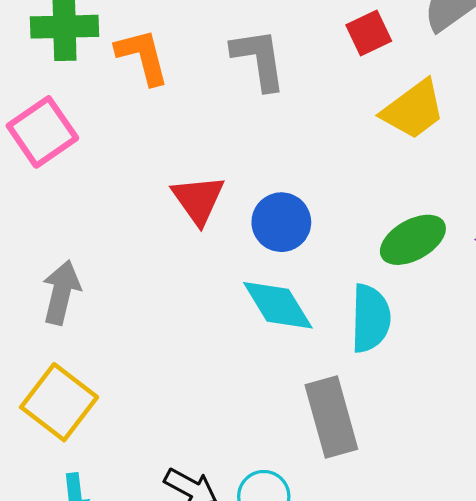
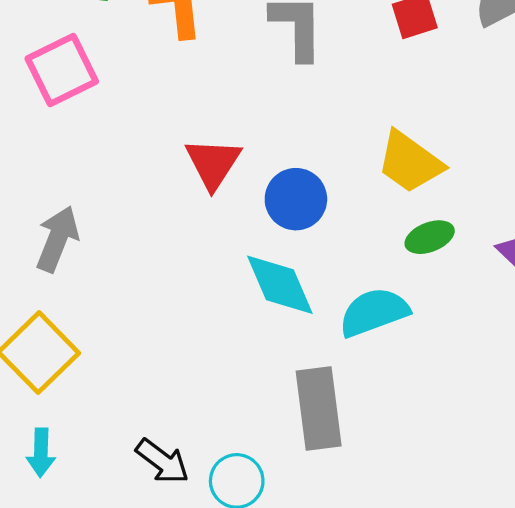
yellow trapezoid: (413, 110) -> (410, 162), moved, turned 64
green ellipse: (413, 240) -> (430, 237), size x0.7
cyan semicircle: (370, 318) -> (374, 312), turned -120

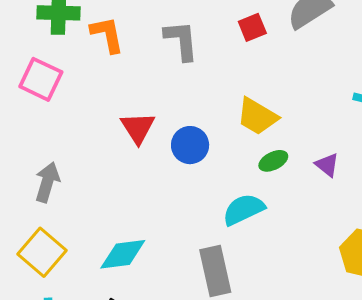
pink square: (62, 70) -> (41, 79), turned -33
cyan diamond: (280, 285) -> (123, 254), moved, turned -69

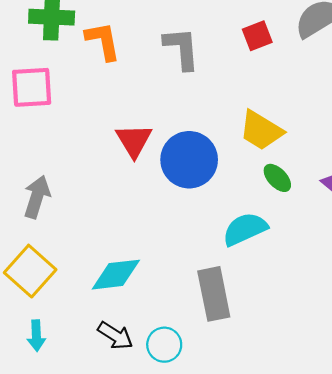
pink square: (41, 79) -> (32, 87), turned -30
blue circle: (190, 145) -> (189, 160), size x1.4
green ellipse: (273, 161) -> (277, 178), turned 72

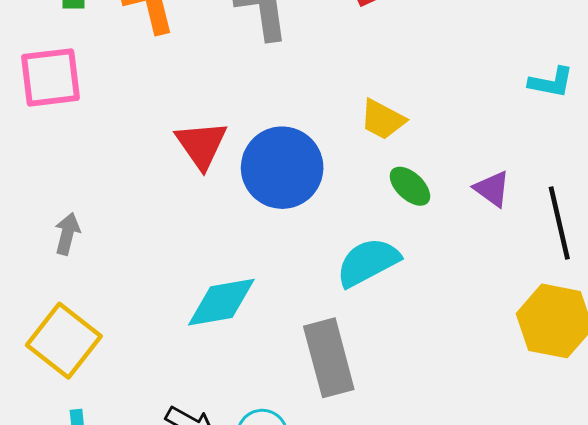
yellow trapezoid: (261, 130) -> (383, 120), size x0.7
gray arrow: (37, 197) -> (67, 234), size x0.7
cyan diamond: (116, 275) -> (221, 302), moved

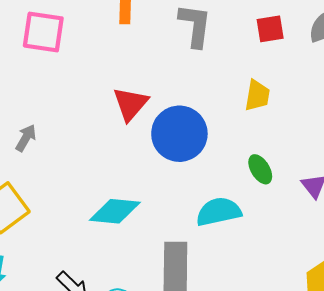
yellow trapezoid: (383, 120) -> (257, 96), moved, turned -124

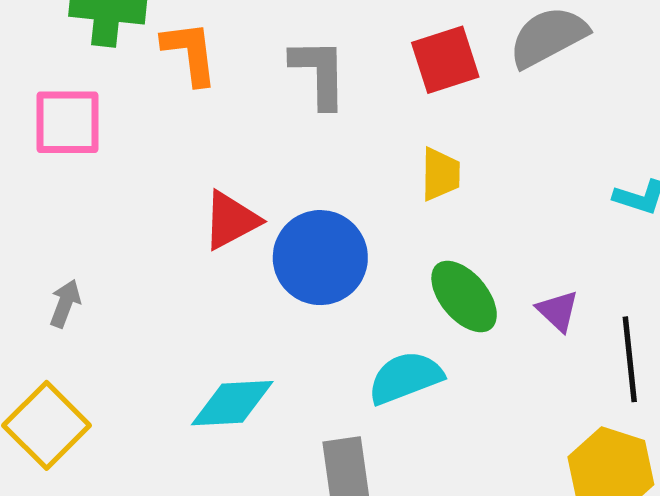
red square: (270, 29) -> (445, 60), size x1.4
red triangle: (130, 104) -> (231, 220), turned 30
green ellipse: (260, 169) -> (464, 297), size x1.5

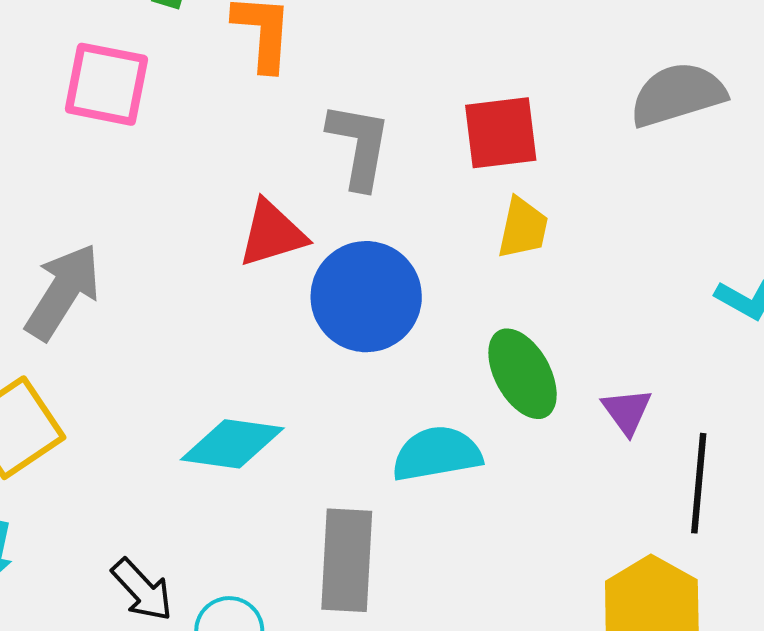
red square: (445, 60) -> (501, 133), moved
gray L-shape: (319, 73) -> (359, 146), moved
gray arrow: (65, 303) -> (63, 292), size x1.8

